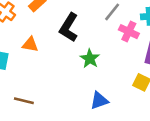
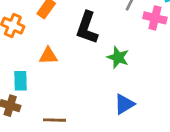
blue triangle: (99, 100) -> (124, 104), moved

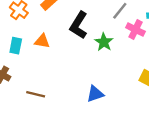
green star: (118, 57) -> (104, 42), moved
cyan rectangle: (20, 81) -> (16, 46), moved

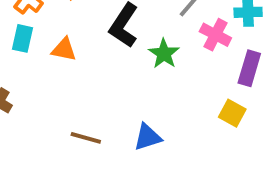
cyan rectangle: (16, 46) -> (23, 38), moved
brown line: (36, 94) -> (86, 138), moved

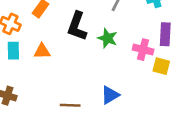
pink cross: (215, 35) -> (143, 50), moved

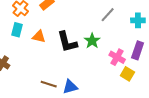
black L-shape: (77, 26) -> (67, 42), moved, turned -50
blue triangle: (110, 95) -> (70, 87), moved

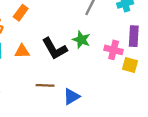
brown line: (49, 84) -> (45, 85), moved

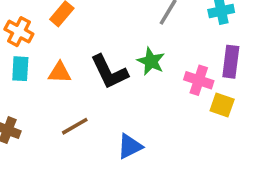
brown line: (45, 85) -> (75, 126), moved, turned -36

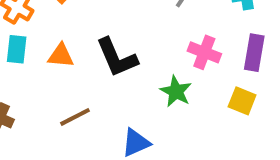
green star: (151, 61) -> (176, 91), moved
pink cross: (199, 80) -> (204, 52), moved

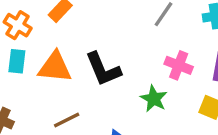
orange triangle: (61, 56) -> (55, 67), size x1.5

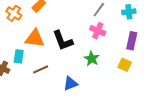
cyan rectangle: (17, 61) -> (19, 56), moved
pink cross: (179, 65) -> (98, 31), moved

